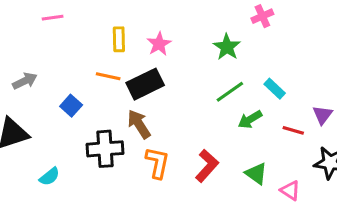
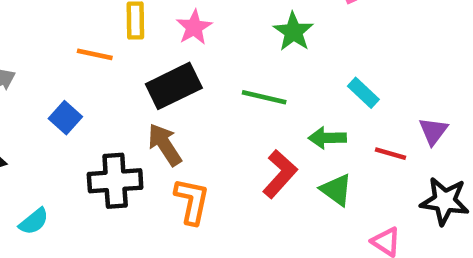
orange line: (108, 76) -> (95, 54), moved
green line: (230, 92) -> (264, 97), moved, turned 48
green arrow: (250, 119) -> (327, 138), turned 30
red L-shape: (207, 166) -> (280, 174), moved
green triangle: (256, 173) -> (336, 190), moved

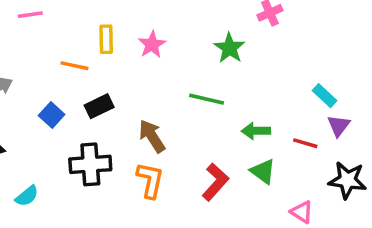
black rectangle: (174, 86) -> (99, 106), moved, size x0.7
cyan rectangle: (363, 93) -> (325, 96), moved
brown arrow: (165, 145) -> (152, 136), moved
red L-shape: (280, 174) -> (215, 182), moved

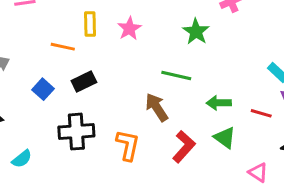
brown arrow: (152, 136) -> (157, 107), moved

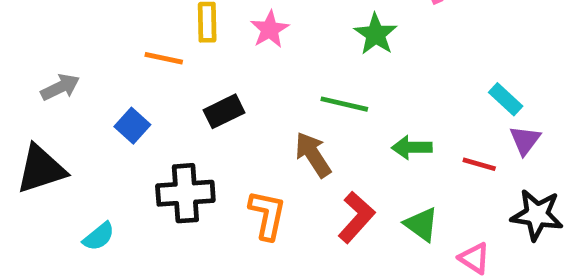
black rectangle: (84, 82) -> (224, 111), moved
green triangle: (225, 138) -> (421, 224), moved

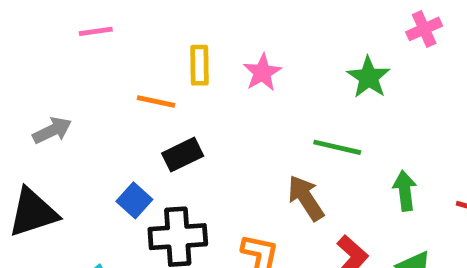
black rectangle: (224, 111) -> (183, 155), moved
blue square: (132, 126) -> (134, 200), moved
green arrow: (412, 147) -> (405, 191), turned 84

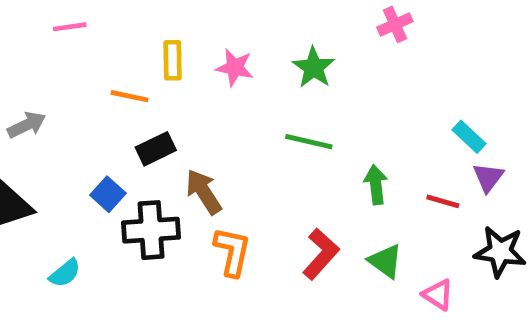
pink star: (262, 72) -> (235, 67), turned -30
green star: (369, 77) -> (314, 67), moved
brown arrow: (306, 198) -> (204, 192), moved

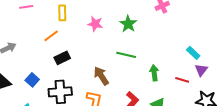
yellow rectangle: (173, 60) -> (62, 13), moved
orange line: (129, 96) -> (51, 36), turned -49
brown arrow: (204, 192) -> (101, 76), moved
blue square: (108, 194) -> (32, 80), moved

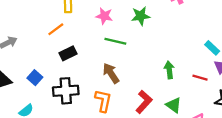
green star: (128, 24) -> (141, 16), turned 30
green line: (126, 55) -> (115, 41), moved

